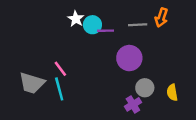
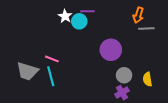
gray line: (138, 25) -> (146, 28), moved
purple line: (106, 31) -> (87, 11), moved
pink line: (60, 69) -> (52, 59), turned -32
purple cross: (133, 104) -> (122, 93), moved

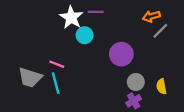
orange arrow: (138, 15) -> (151, 16), turned 56
white star: (65, 16) -> (71, 17), size x1.5
cyan circle: (79, 21) -> (85, 35), moved
gray line: (146, 28) -> (160, 31), turned -42

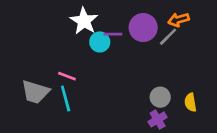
purple line: (96, 12) -> (113, 34), moved
gray line: (160, 31) -> (168, 37), moved
purple circle: (121, 54) -> (143, 28), moved

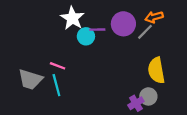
gray circle: (160, 97) -> (148, 96), moved
yellow semicircle: (190, 102) -> (156, 70), moved, size x1.6

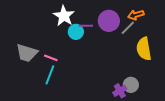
yellow semicircle: (156, 70) -> (144, 49), moved
gray trapezoid: (30, 79) -> (27, 53), moved
cyan line: (56, 85) -> (50, 75), turned 36

